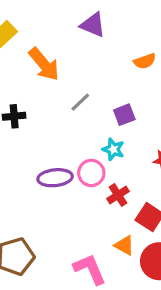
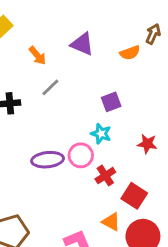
purple triangle: (93, 25) -> (82, 44), moved
orange arrow: (44, 64) -> (37, 56), size x0.6
gray line: (80, 102) -> (50, 87), moved

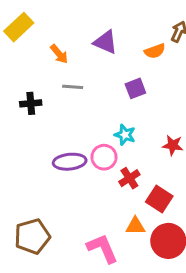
gray line: (50, 87) -> (73, 87), turned 48
purple square: (111, 102) -> (135, 88), moved
orange triangle: (111, 222) -> (135, 226), turned -30

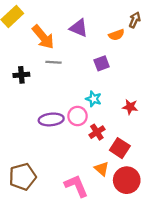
orange arrow: (59, 54) -> (43, 37), size x1.6
orange triangle: (135, 226) -> (102, 169), turned 42

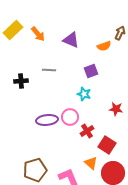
orange arrow: (43, 37) -> (38, 34), moved, size x0.7
cyan star: (94, 99) -> (84, 94), moved
brown pentagon: (23, 177) -> (35, 170), moved

